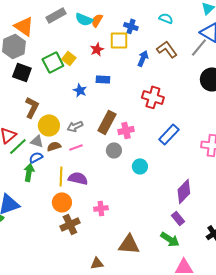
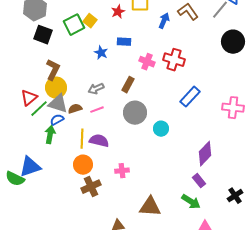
brown rectangle: (107, 122) -> (128, 85), size x0.7
yellow circle: (49, 125) -> (56, 88), moved
pink cross: (126, 130) -> (147, 62), moved, turned 35
gray triangle: (37, 141) -> (58, 104), size x1.5
gray circle: (114, 150) -> (135, 113), size x1.5

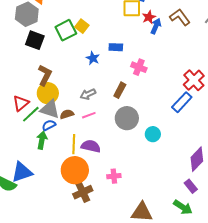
red star: (118, 12) -> (149, 17), moved
red cross: (174, 60) -> (194, 80), moved, turned 30
orange circle: (83, 165) -> (75, 170), size x1.4

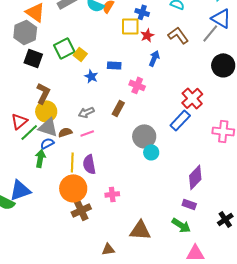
yellow square: (82, 26) -> (80, 54), moved
blue arrow: (156, 26) -> (154, 58), moved
gray circle: (127, 118) -> (144, 136), moved
purple semicircle: (91, 146) -> (89, 164), turned -114
purple rectangle: (191, 186) -> (189, 204), turned -32

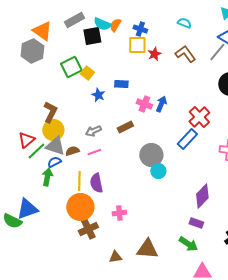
blue cross: (142, 12) -> (140, 29), moved
black square: (33, 58) -> (92, 36), moved, turned -30
blue arrow: (154, 58) -> (161, 104), moved
brown rectangle: (118, 108) -> (125, 127), turned 35
brown triangle: (108, 249) -> (115, 257), moved

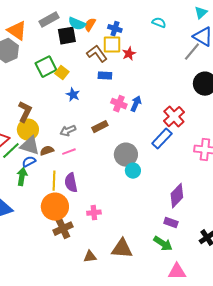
brown L-shape: (185, 54) -> (97, 54), moved
blue rectangle: (121, 84) -> (105, 76), moved

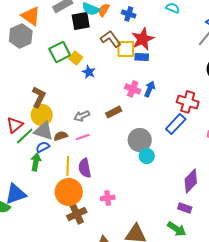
yellow square: (112, 45) -> (126, 49), moved
red star: (129, 54) -> (143, 39), size x1.6
blue rectangle: (105, 76) -> (142, 57), moved
blue star: (73, 95) -> (89, 72), moved
red cross: (174, 117) -> (188, 102), turned -30

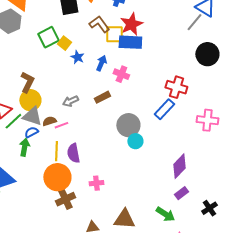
blue rectangle: (142, 57) -> (130, 42), size x1.6
blue arrow: (150, 89) -> (101, 63), moved
pink line: (83, 137) -> (61, 125), moved
purple rectangle: (185, 208) -> (181, 193), moved, turned -56

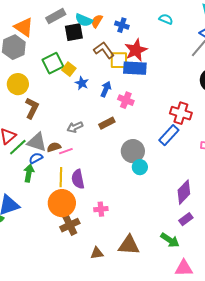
yellow circle: (30, 100) -> (18, 84), moved

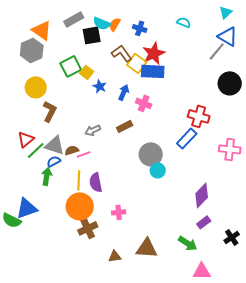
yellow square: (119, 60) -> (137, 63), turned 36

